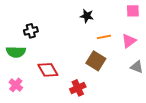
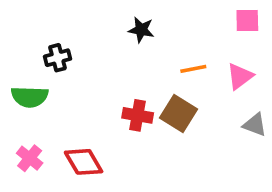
black star: (87, 16) -> (141, 30), moved
red diamond: (48, 70) -> (84, 162), moved
red cross: (78, 88) -> (138, 115), moved, turned 35

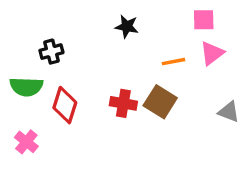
pink square: (247, 20) -> (204, 20), moved
pink triangle: (240, 76) -> (212, 53), moved
red diamond: (84, 162) -> (65, 105), moved, turned 48

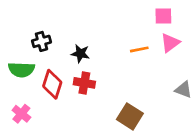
black star: (127, 26) -> (80, 53), moved
brown square: (160, 102) -> (130, 116), moved
red cross: (123, 103) -> (84, 83), moved

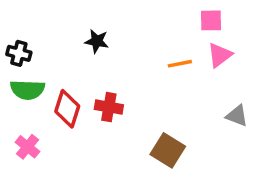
black cross: (42, 41) -> (19, 53), moved, turned 30
black star: (80, 53) -> (97, 41), moved

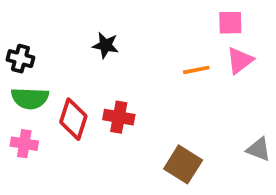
gray triangle: (237, 116) -> (259, 149), moved
pink cross: (27, 147) -> (24, 144), moved, turned -30

